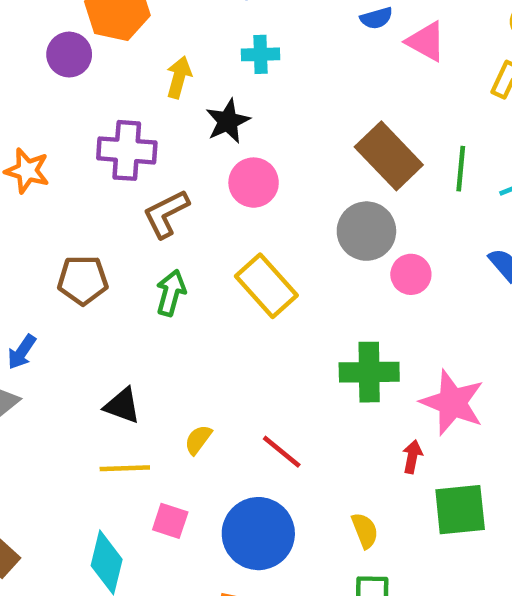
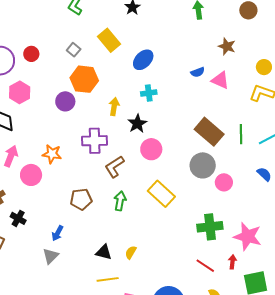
yellow semicircle: (198, 440) -> (131, 252), moved
red line: (282, 452) -> (205, 266), moved

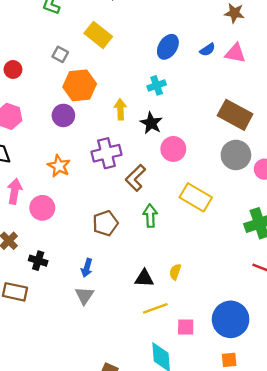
blue ellipse: (143, 60) -> (168, 47), moved
orange star: (52, 154) -> (59, 166), moved, turned 30

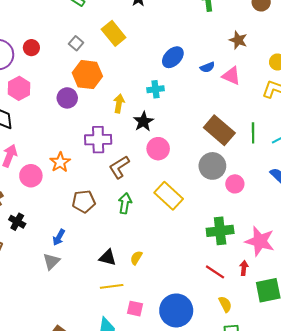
orange star: (59, 166) -> (60, 162), moved

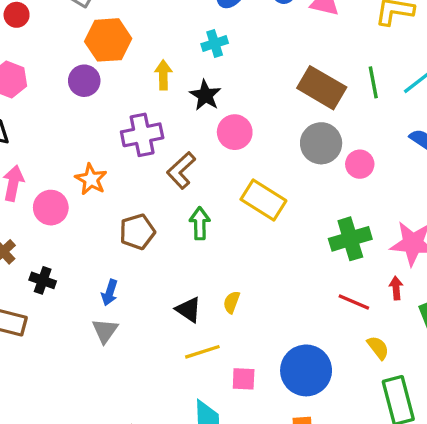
black triangle: (108, 258) -> (189, 310), turned 30

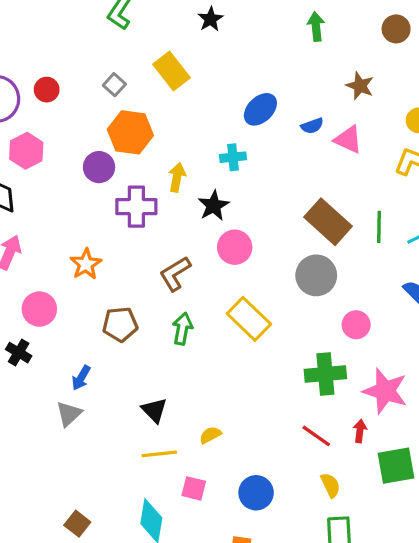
purple cross: (142, 135) -> (136, 207), moved
pink circle: (360, 164) -> (356, 325), moved
pink circle: (51, 208) -> (39, 309), moved
yellow semicircle: (232, 302) -> (210, 435), moved, turned 30
blue circle: (306, 370) -> (256, 493), size x0.7

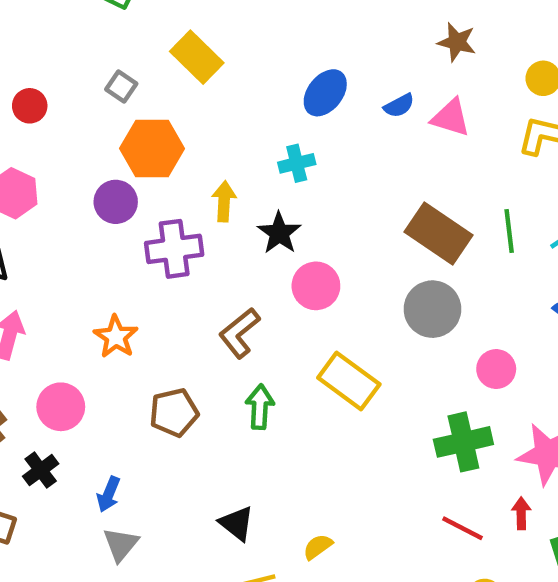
black cross: (19, 353) -> (41, 470), turned 30
blue arrow: (81, 378) -> (109, 494), moved

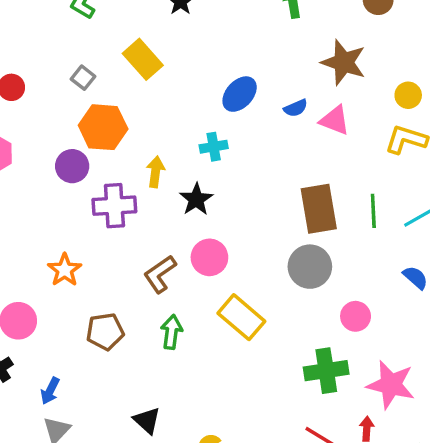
brown star: (457, 42) -> (344, 62), size x1.5
brown rectangle: (439, 233) -> (319, 209), turned 42
pink circle: (316, 286) -> (209, 257), moved

